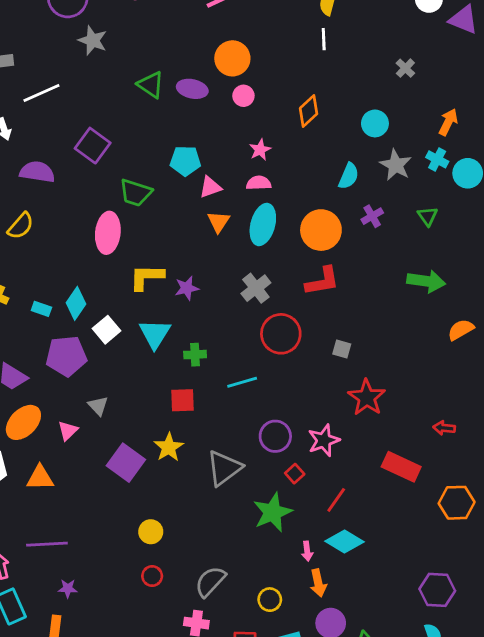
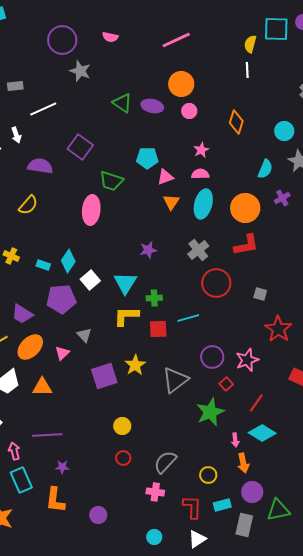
orange diamond: (309, 111) -> (236, 122), turned -30
yellow L-shape: (147, 277) -> (126, 316), moved
red square: (183, 400) -> (158, 329), moved
purple square: (126, 463) -> (104, 376), turned 36

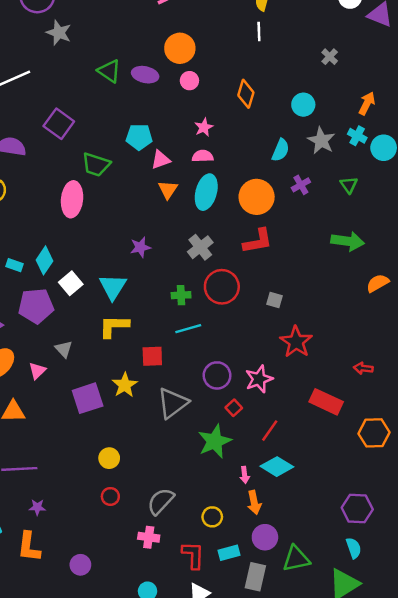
green cross: (154, 298) -> (181, 295), moved
red square: (158, 329) -> (152, 356), moved

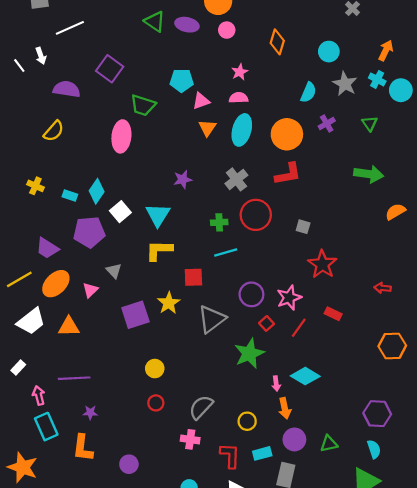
red rectangle: (326, 402) -> (333, 314), moved, size x0.6
red line: (270, 431) -> (299, 328), moved
green triangle: (296, 559) -> (329, 444), moved, size x0.7

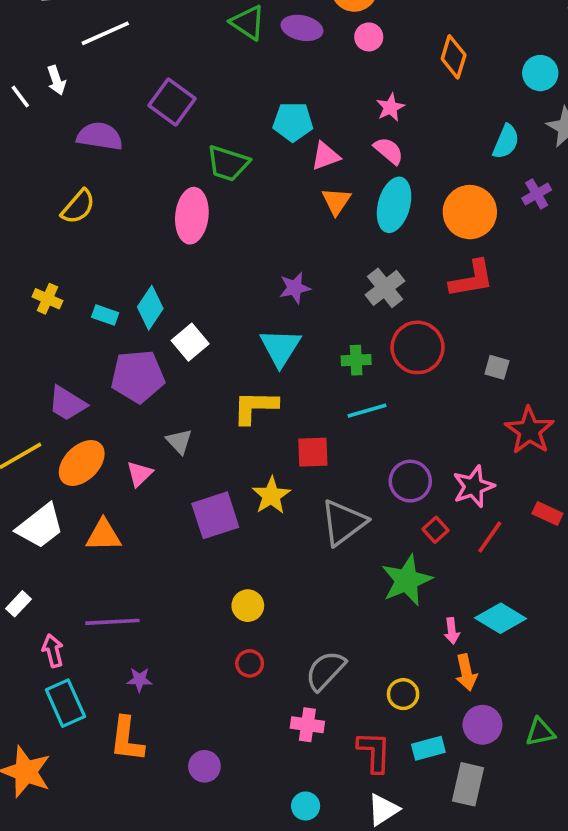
pink semicircle: (239, 98) -> (389, 151), turned 42
cyan triangle: (158, 215) -> (280, 347), moved

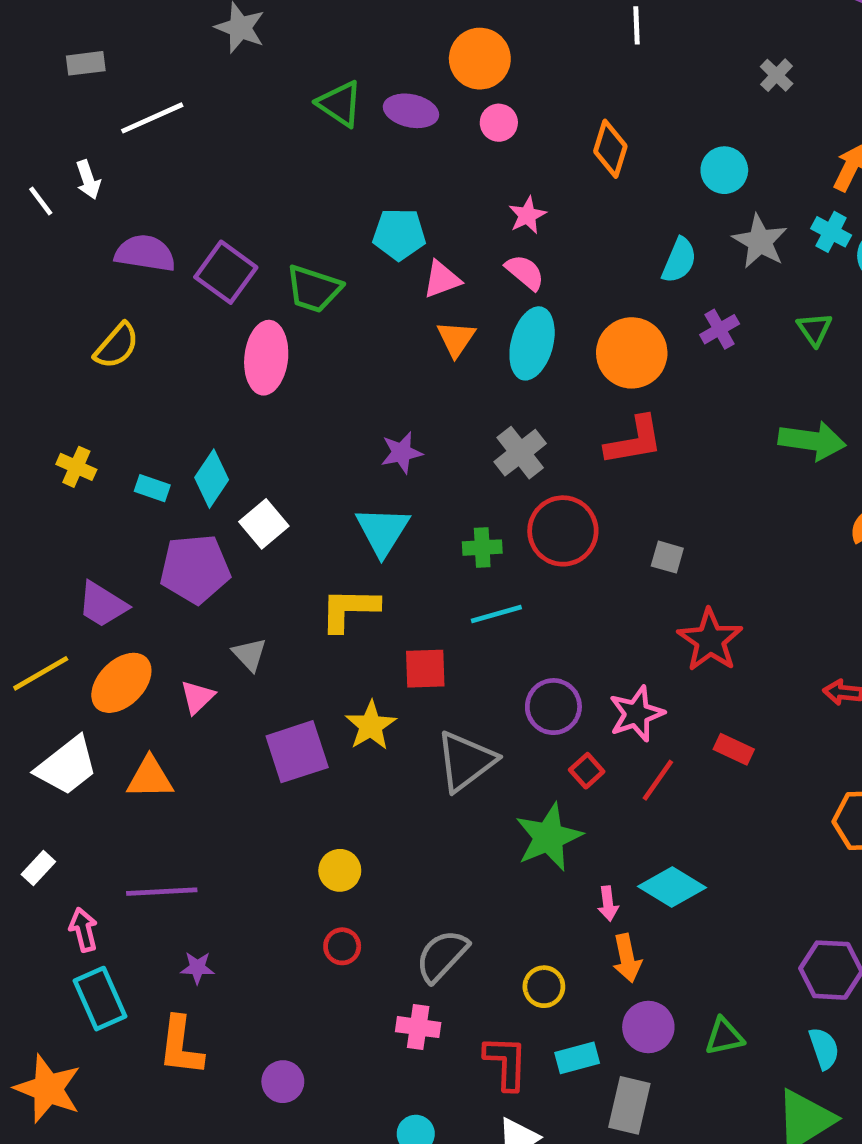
purple square: (172, 102) -> (226, 272), moved

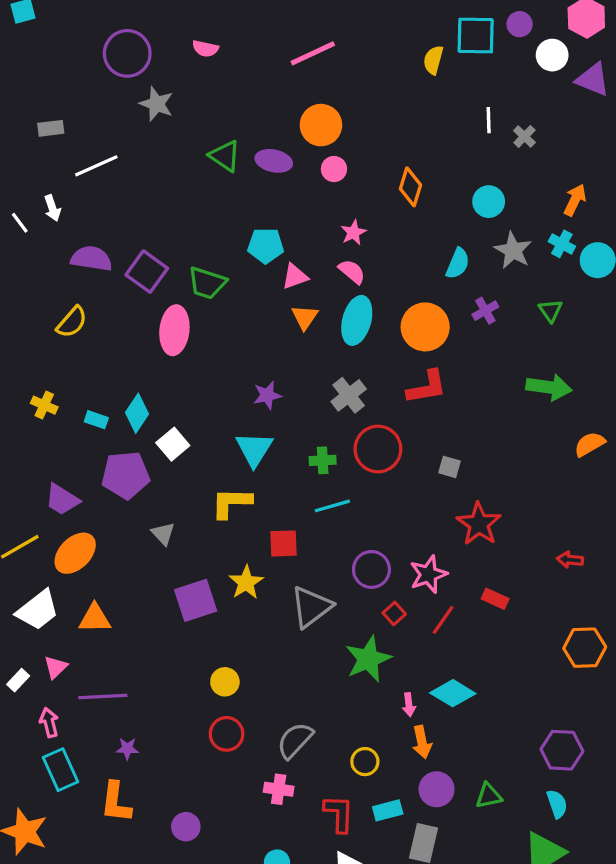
white line: (636, 25) -> (489, 120), moved
pink triangle: (197, 697) -> (56, 667), moved
red circle: (342, 946) -> (227, 734), size x1.4

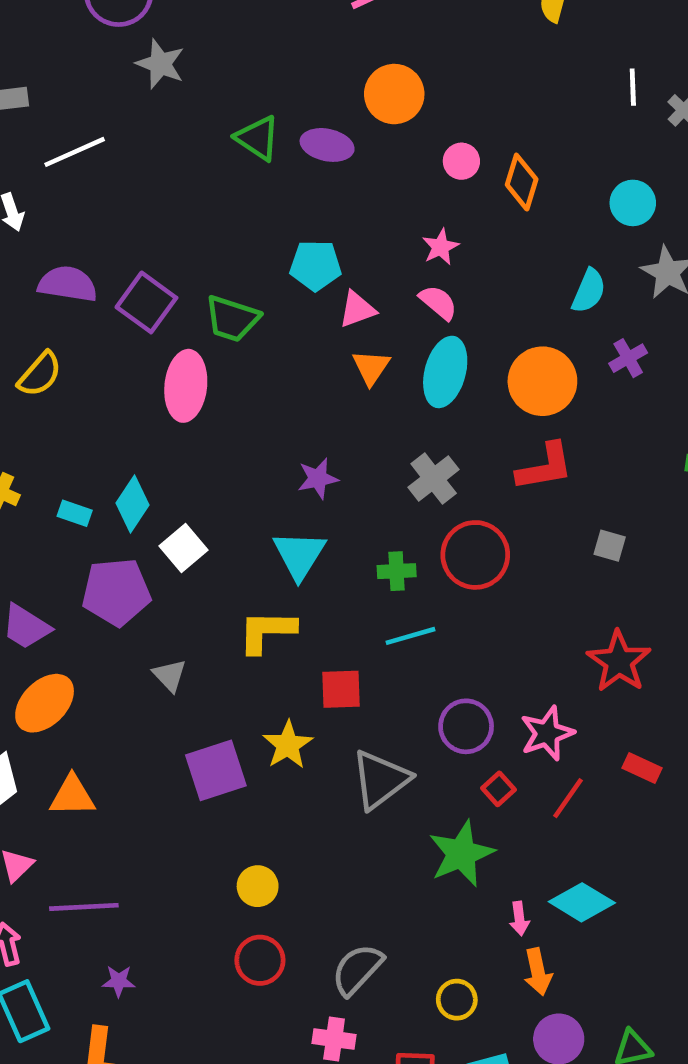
pink circle: (334, 169) -> (461, 161), moved
gray square: (450, 467) -> (610, 546), moved

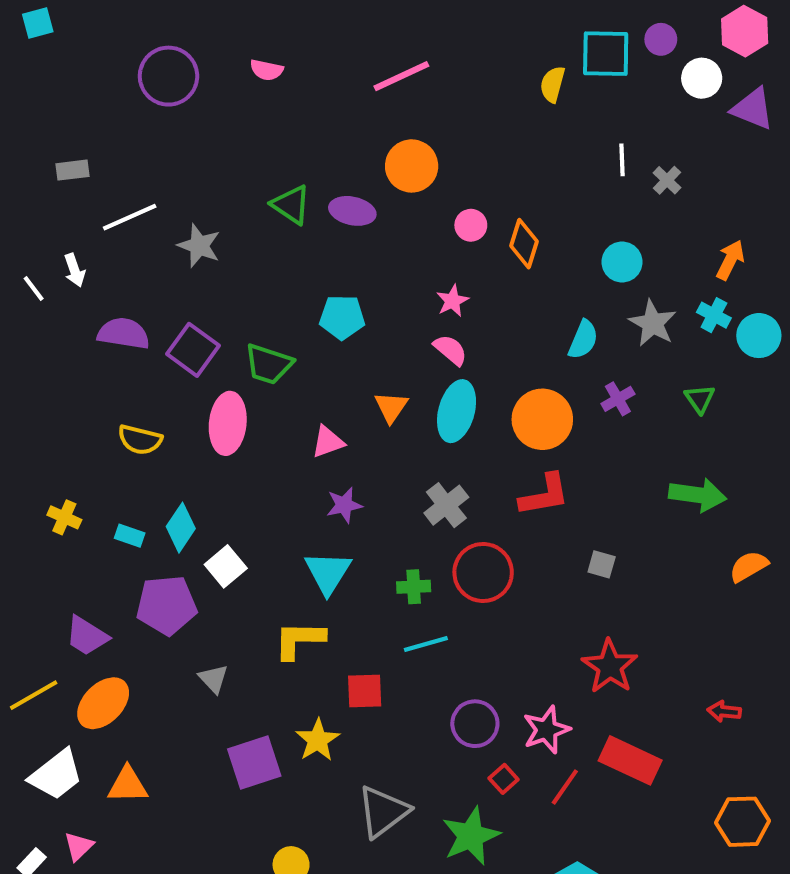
gray star: (160, 64) -> (199, 246), moved
pink triangle: (357, 309) -> (328, 442), moved
yellow semicircle: (40, 374) -> (140, 440), moved, turned 63
red rectangle: (642, 768) -> (630, 760), size x1.8
gray triangle: (380, 780) -> (383, 812), moved

